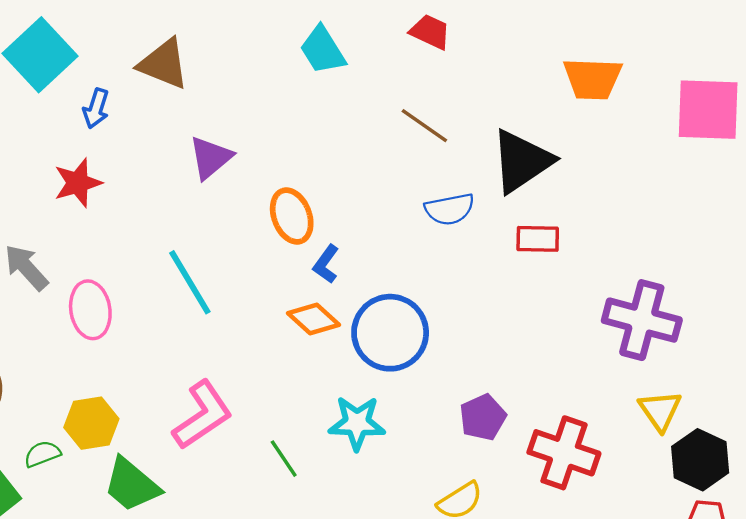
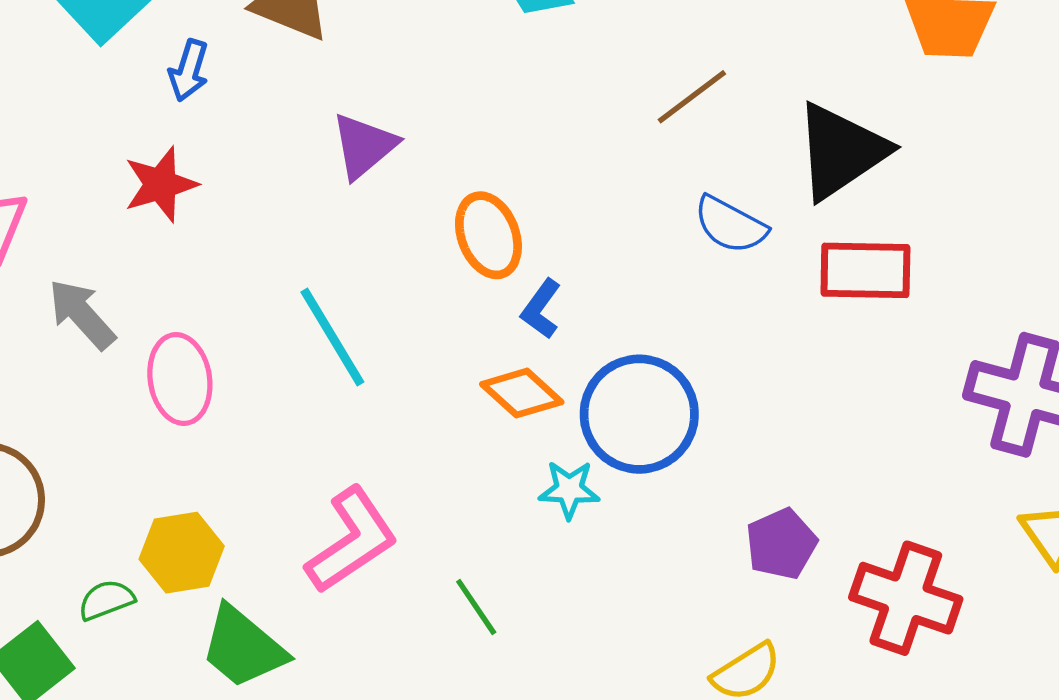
brown line: (424, 126) -> (692, 97), turned -72
blue semicircle: (450, 209) -> (730, 225), turned 39
red rectangle: (538, 239) -> (865, 270), size x1.4
cyan star: (357, 423) -> (569, 490), moved, size x0.7

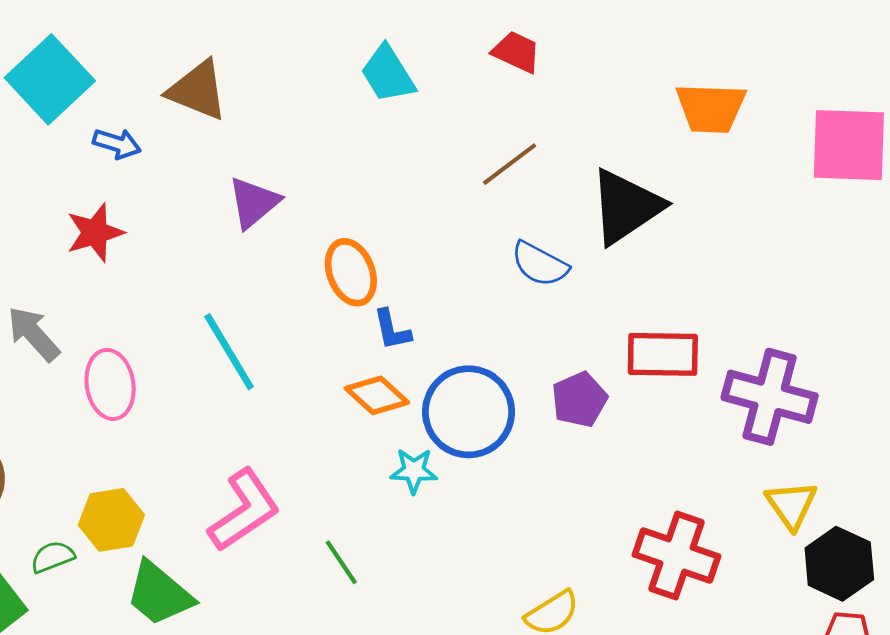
blue arrow: (189, 70) -> (117, 144), turned -90
red rectangle: (865, 270) -> (663, 354), moved
blue L-shape: (541, 309) -> (392, 330), turned -48
purple pentagon: (781, 544) -> (579, 400), moved

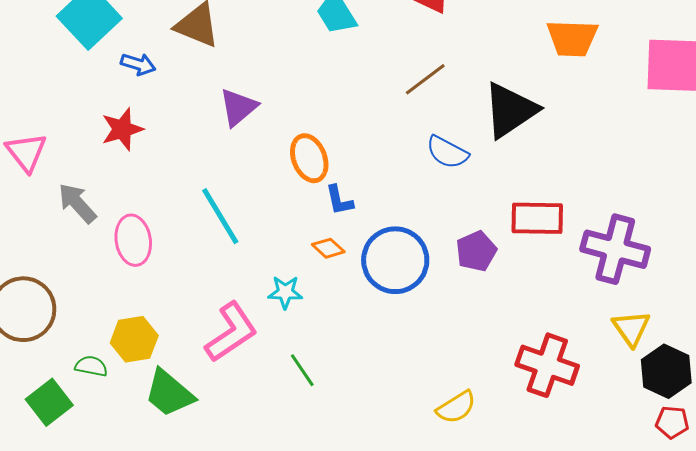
orange diamond: (377, 395) -> (328, 248), size x0.7
cyan star: (414, 471) -> (285, 292), moved
green semicircle: (53, 557) -> (91, 366), turned 32

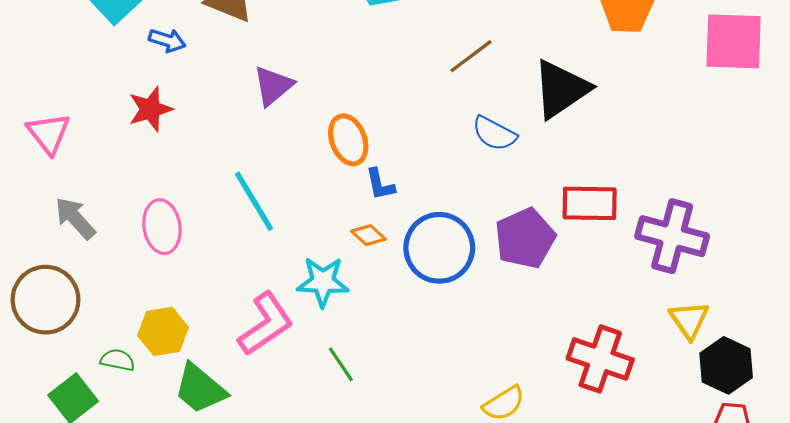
gray arrow: (77, 203) -> (75, 218), moved
purple pentagon: (476, 251) -> (525, 238), size x1.4
cyan star: (285, 292) -> (323, 282), size x1.4

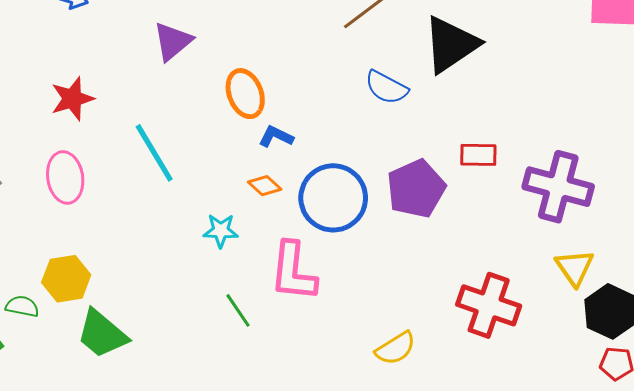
red star: (150, 109) -> (72, 99), moved
blue L-shape: (380, 184) -> (276, 137), turned 128
red rectangle: (590, 203) -> (478, 155), size x0.7
cyan star: (323, 282) -> (221, 231), size x0.7
pink L-shape: (266, 324) -> (293, 272), moved, turned 130

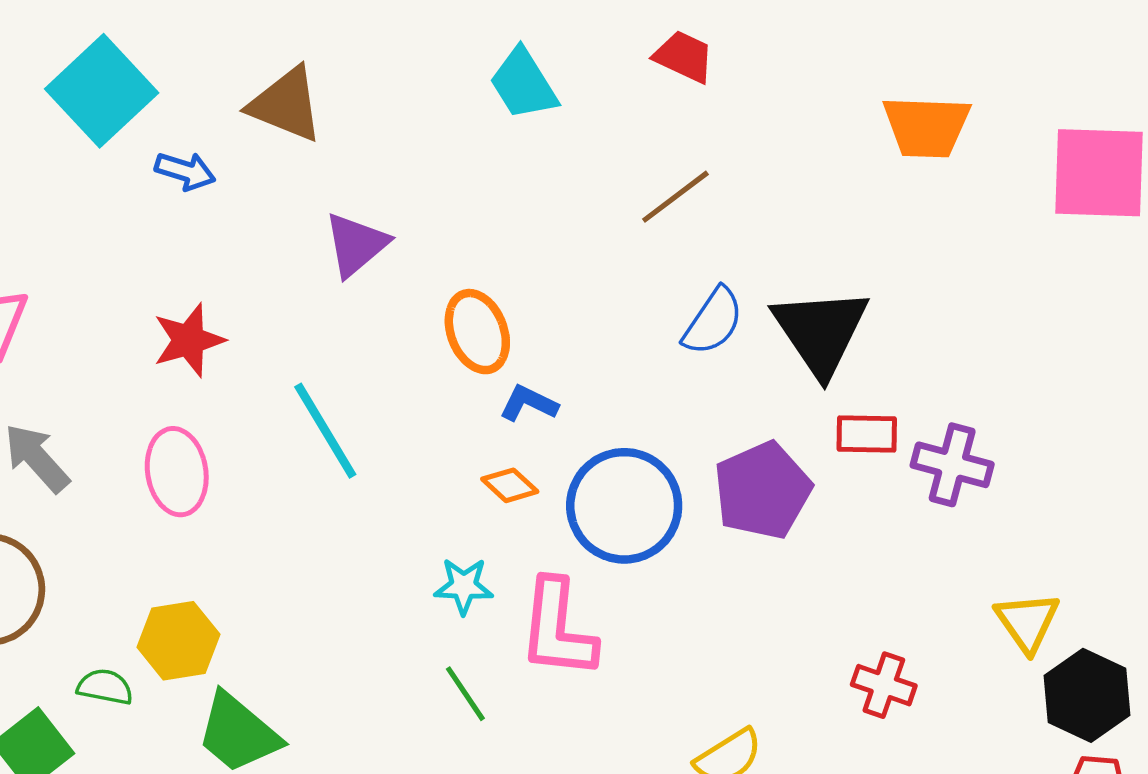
black triangle: (451, 44) -> (821, 332), moved, turned -30
blue semicircle: (386, 87) -> (713, 321), turned -84
purple cross: (558, 187) -> (952, 465), moved, size x0.7
cyan star: (221, 231) -> (464, 586), moved
red cross: (489, 305) -> (884, 685), size x0.6

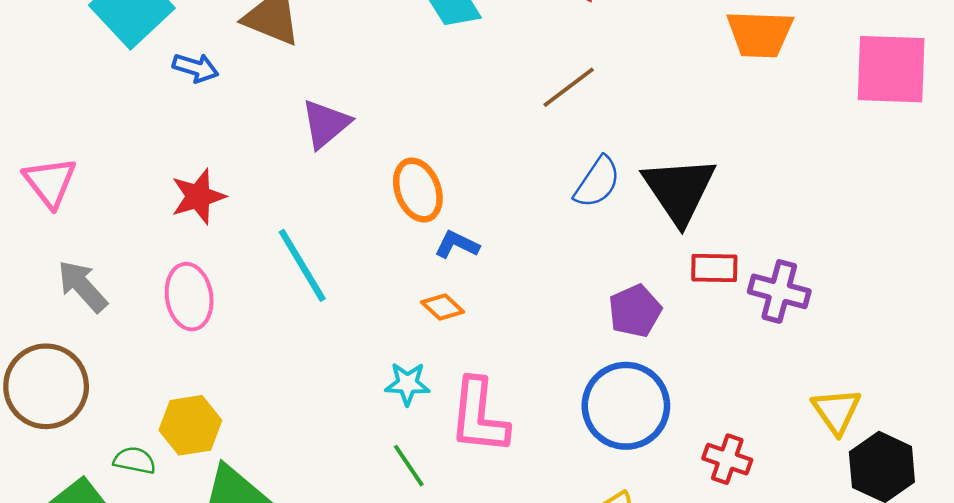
purple pentagon: (763, 490) -> (635, 311), size x0.7
blue circle: (624, 506) -> (626, 406), moved

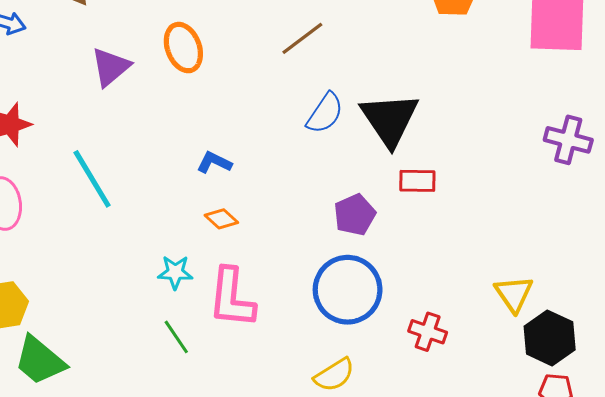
orange ellipse: (418, 190) -> (183, 48), moved
purple cross: (779, 291) -> (568, 140), moved
orange diamond: (443, 307) -> (221, 219), moved

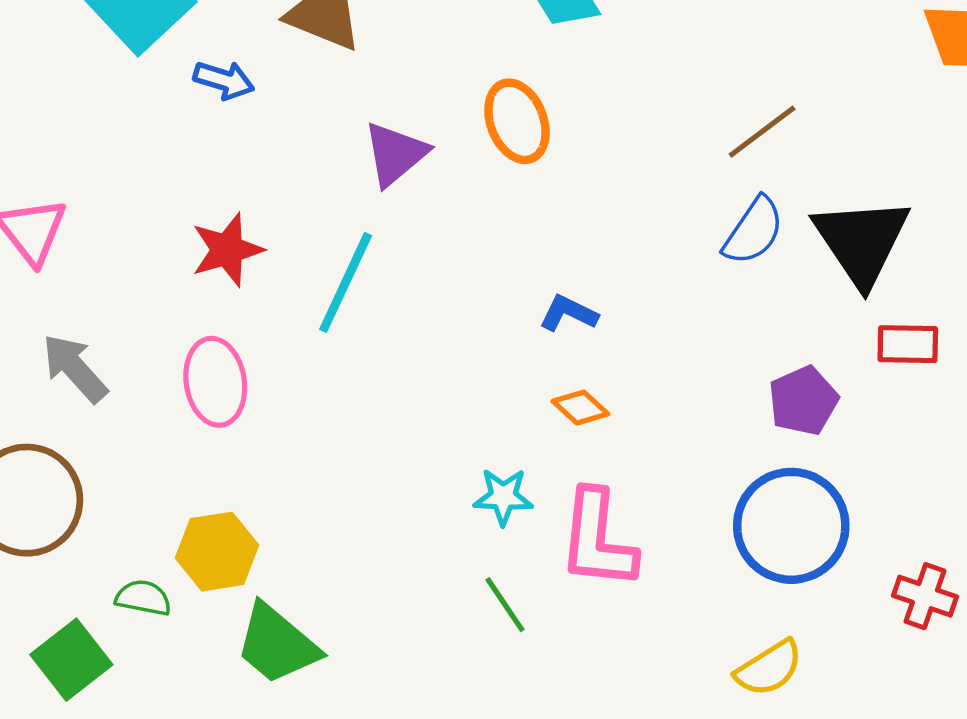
brown line: (302, 38) -> (762, 132), moved
cyan line: (92, 179) -> (346, 282), moved, turned 56

